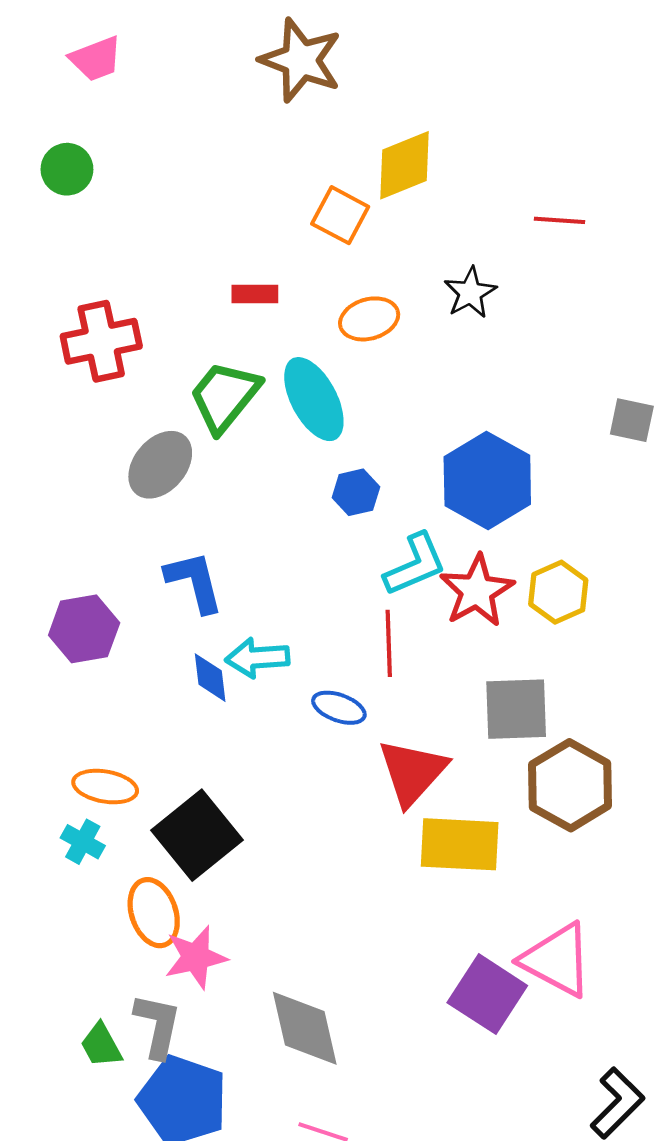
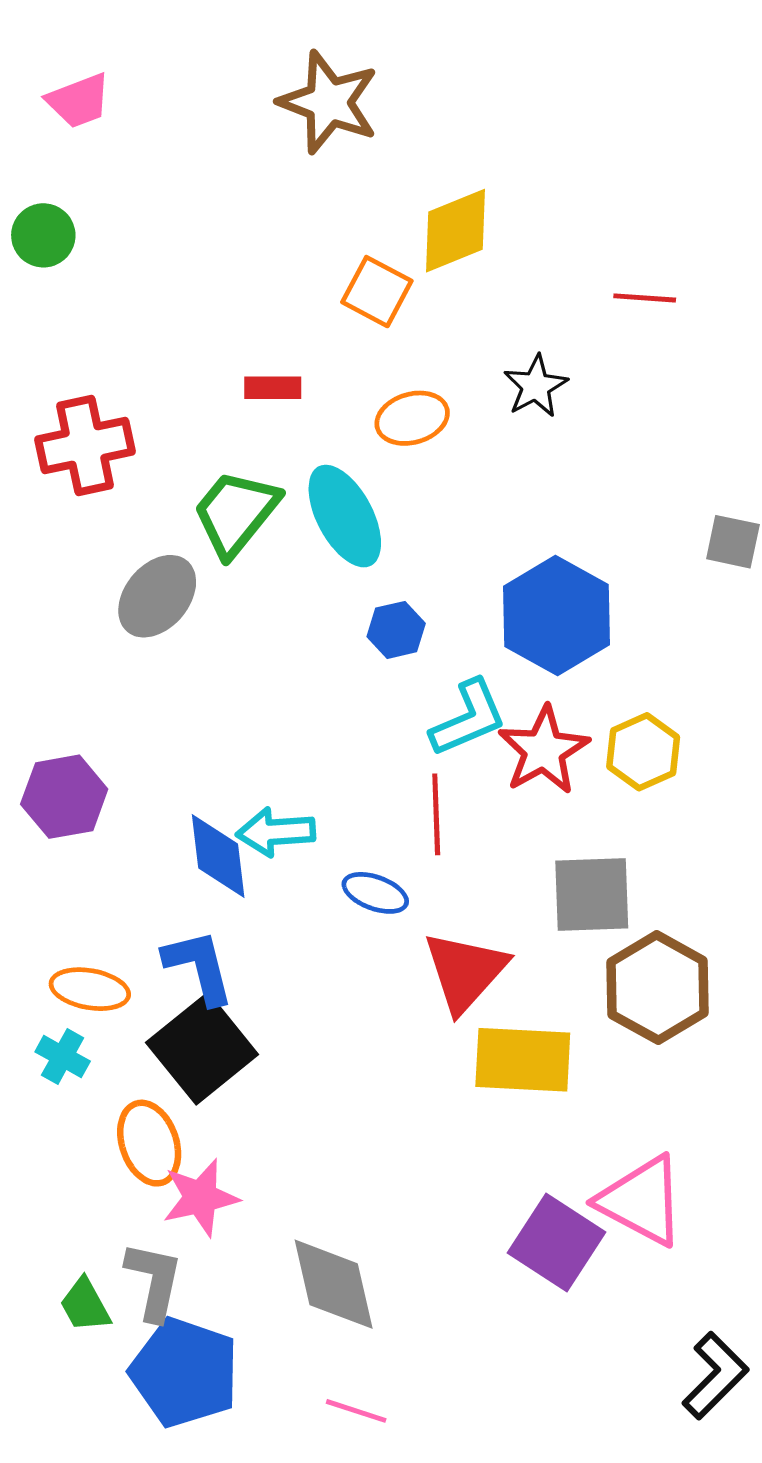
blue L-shape: (194, 582) -> (199, 967), moved
blue diamond: (210, 678) -> (218, 856), size x1.4

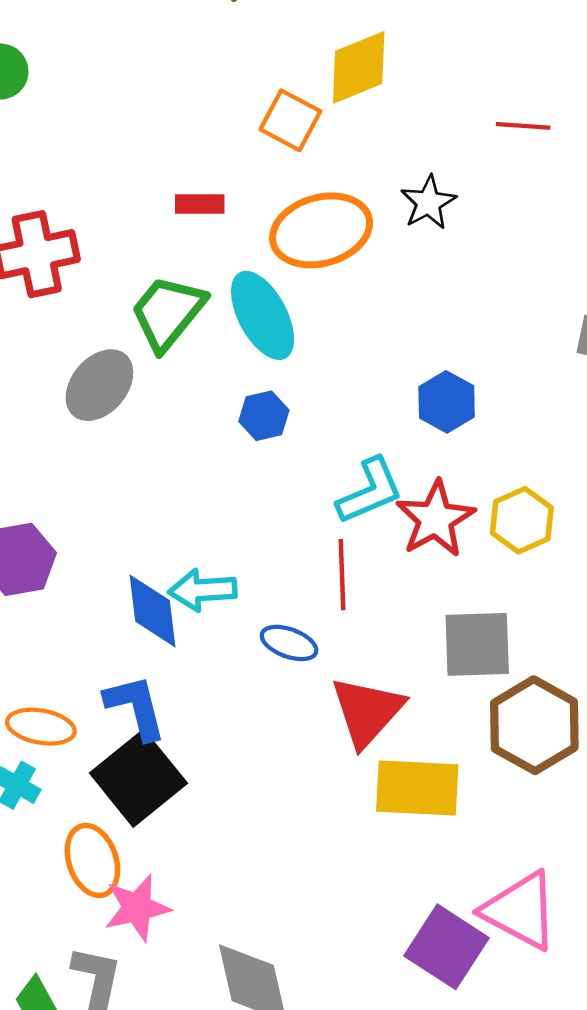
orange ellipse: (412, 418) -> (321, 230), size x1.6
blue hexagon: (556, 615) -> (447, 402), size x0.6
blue hexagon: (396, 630) -> (264, 416), moved

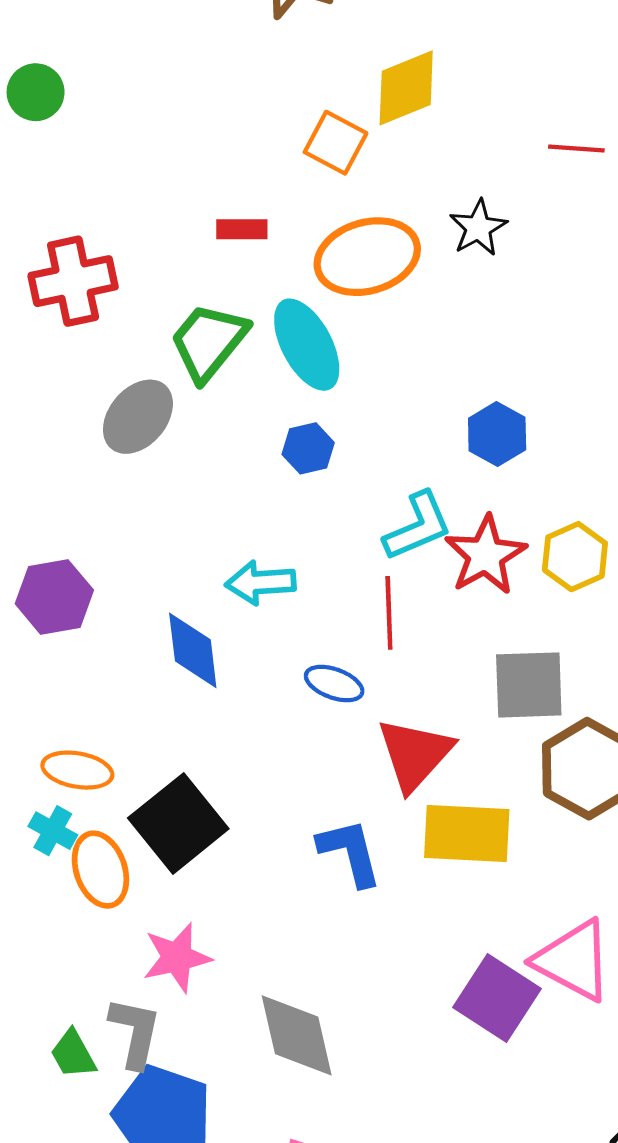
cyan arrow: (203, 590) -> (261, 583), moved
blue L-shape: (136, 707) -> (350, 852), moved
orange ellipse: (92, 860) -> (100, 870), moved

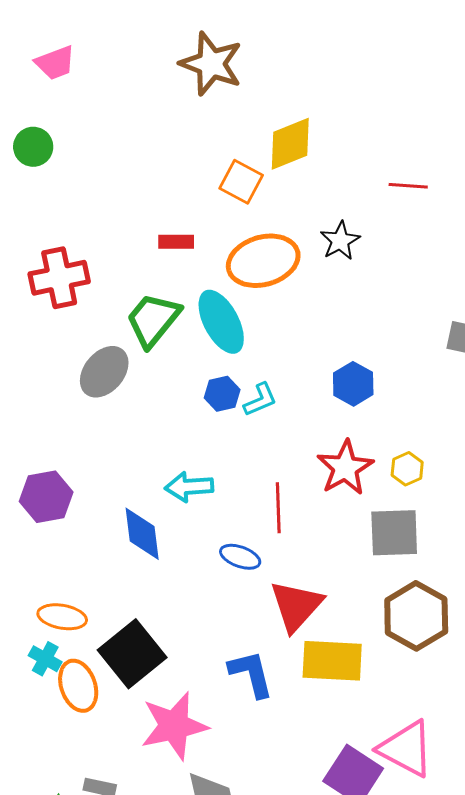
cyan L-shape: (418, 526) -> (260, 400), moved, size x0.7
yellow hexagon: (575, 557) -> (407, 469), size x0.7
gray square: (529, 685) -> (394, 533), moved
pink star: (177, 958) -> (174, 726), moved, size x1.4

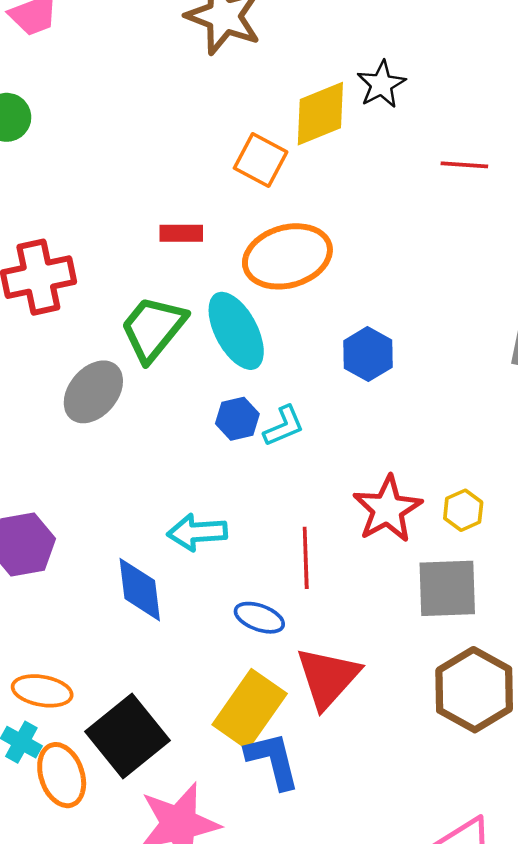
black star: (340, 241) -> (381, 84), moved
blue hexagon: (353, 384) -> (368, 354), moved
yellow rectangle: (332, 661) -> (250, 709), moved, turned -58

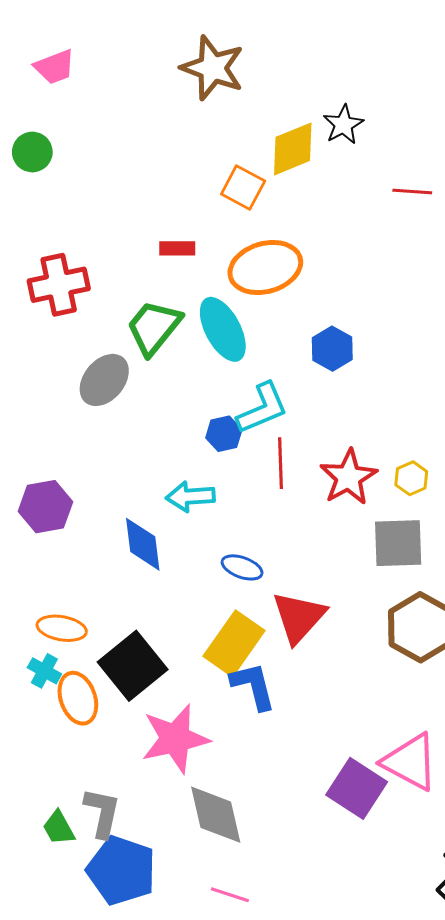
blue hexagon: (237, 419) -> (224, 434), moved
cyan L-shape: (284, 426) -> (262, 408), size x1.5
red line: (306, 558) -> (281, 463), moved

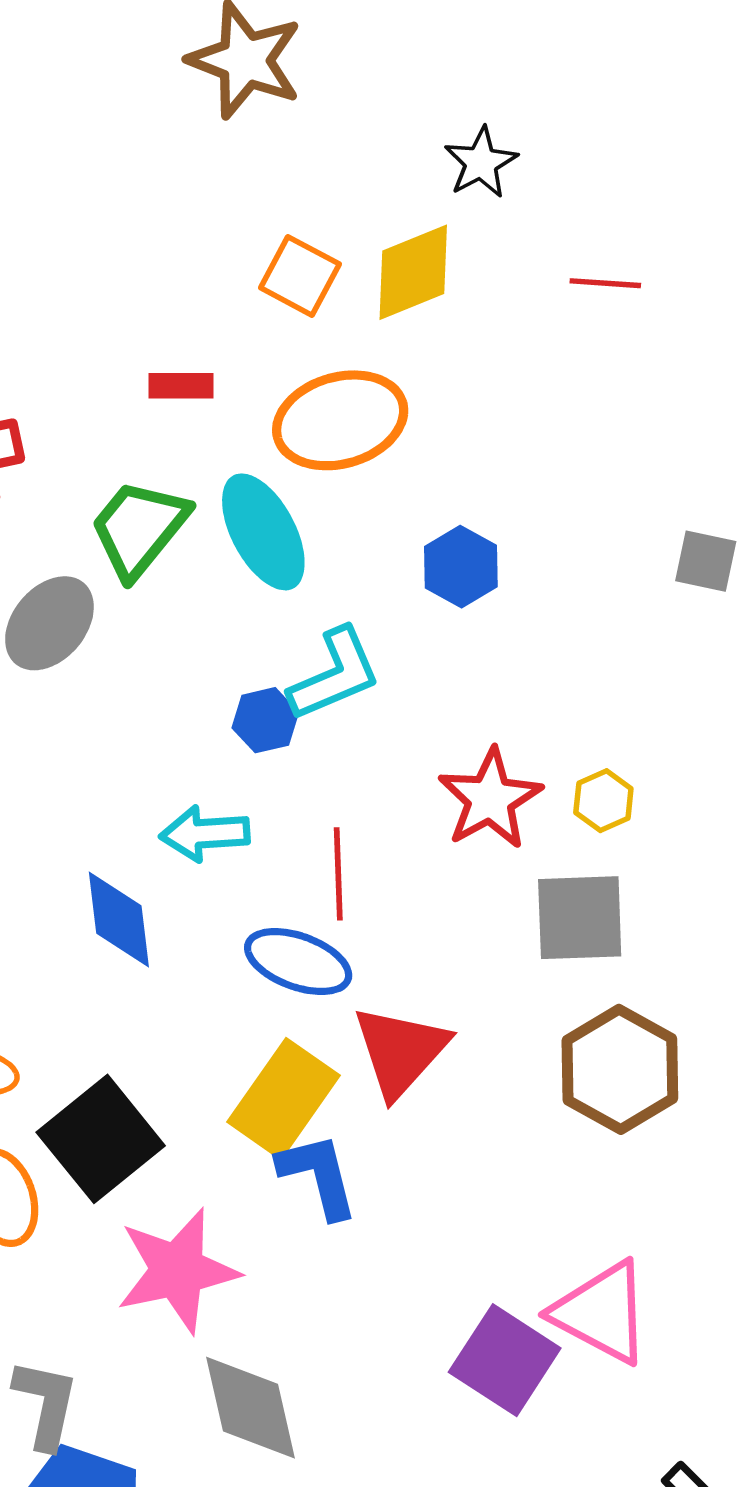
yellow diamond: (293, 149) -> (413, 272), moved
red line: (281, 463) -> (338, 874), moved
blue ellipse: (242, 567) -> (298, 962), size x1.4

